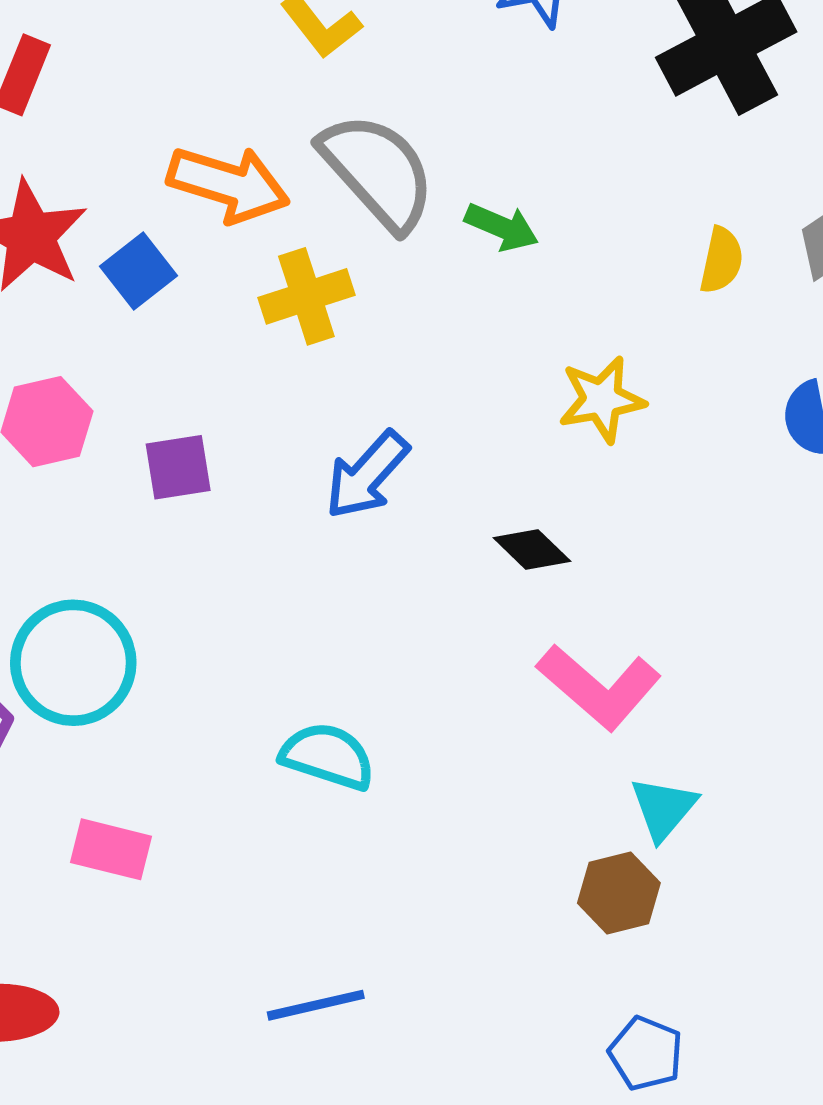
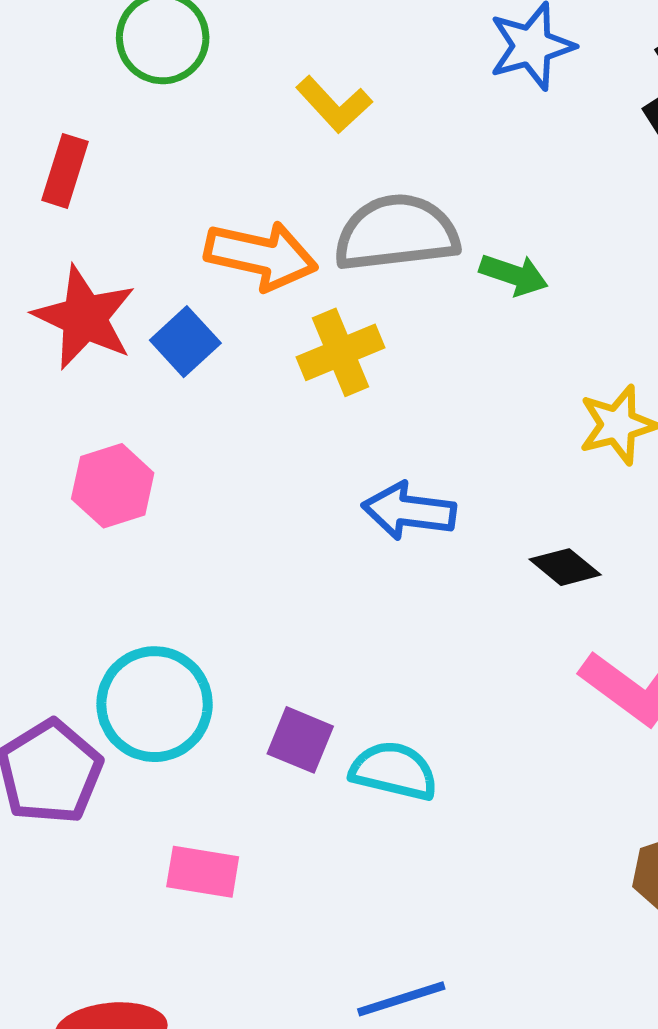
gray semicircle: (378, 171) -> (397, 233), turned -50
purple square: (178, 467) -> (300, 740), moved, turned 36
blue arrow: (367, 475) -> (409, 511), turned 60

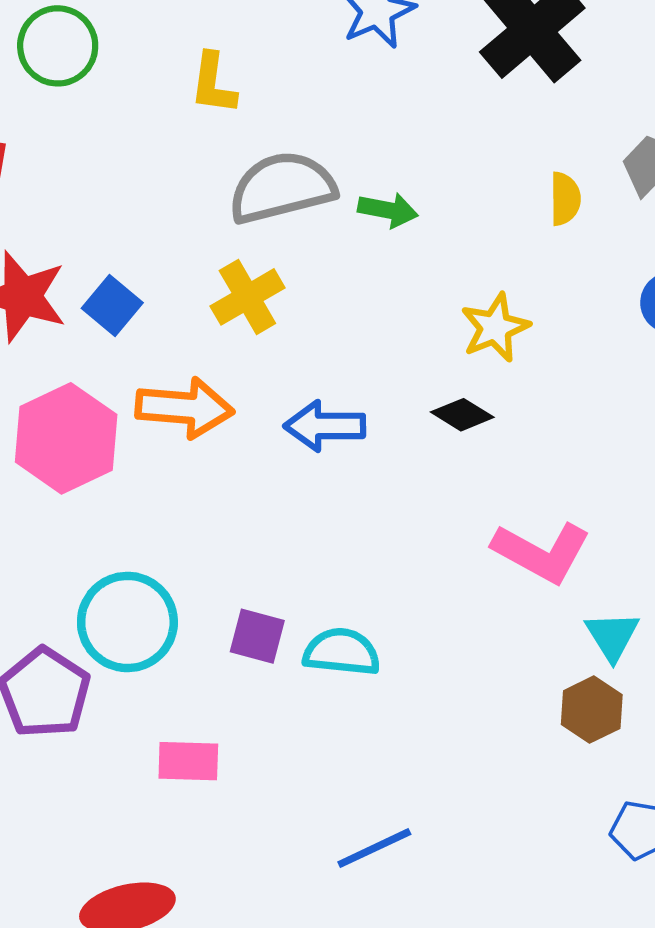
yellow L-shape: (334, 104) -> (213, 84), turned 58
orange arrow: (261, 256) -> (185, 408), moved
pink hexagon: (113, 486) -> (66, 438), size x1.5
black diamond: (565, 567) -> (462, 415), moved

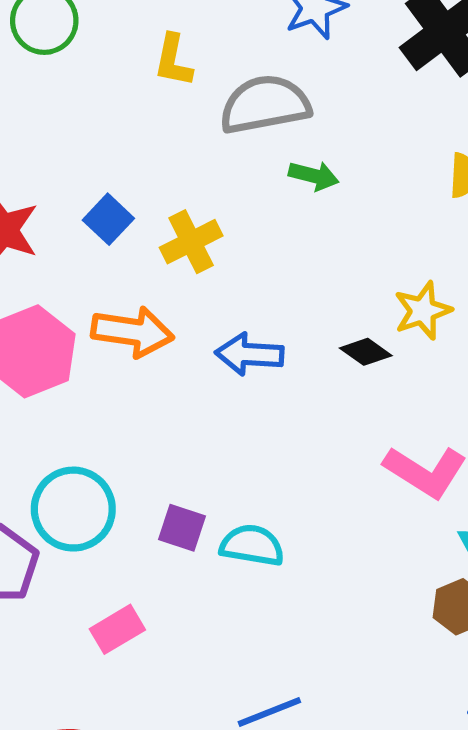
gray semicircle: (282, 187) -> (265, 104), moved
blue square: (112, 306) -> (108, 219), moved
yellow star: (495, 328) -> (423, 311), moved
pink rectangle: (188, 761) -> (117, 629), turned -36

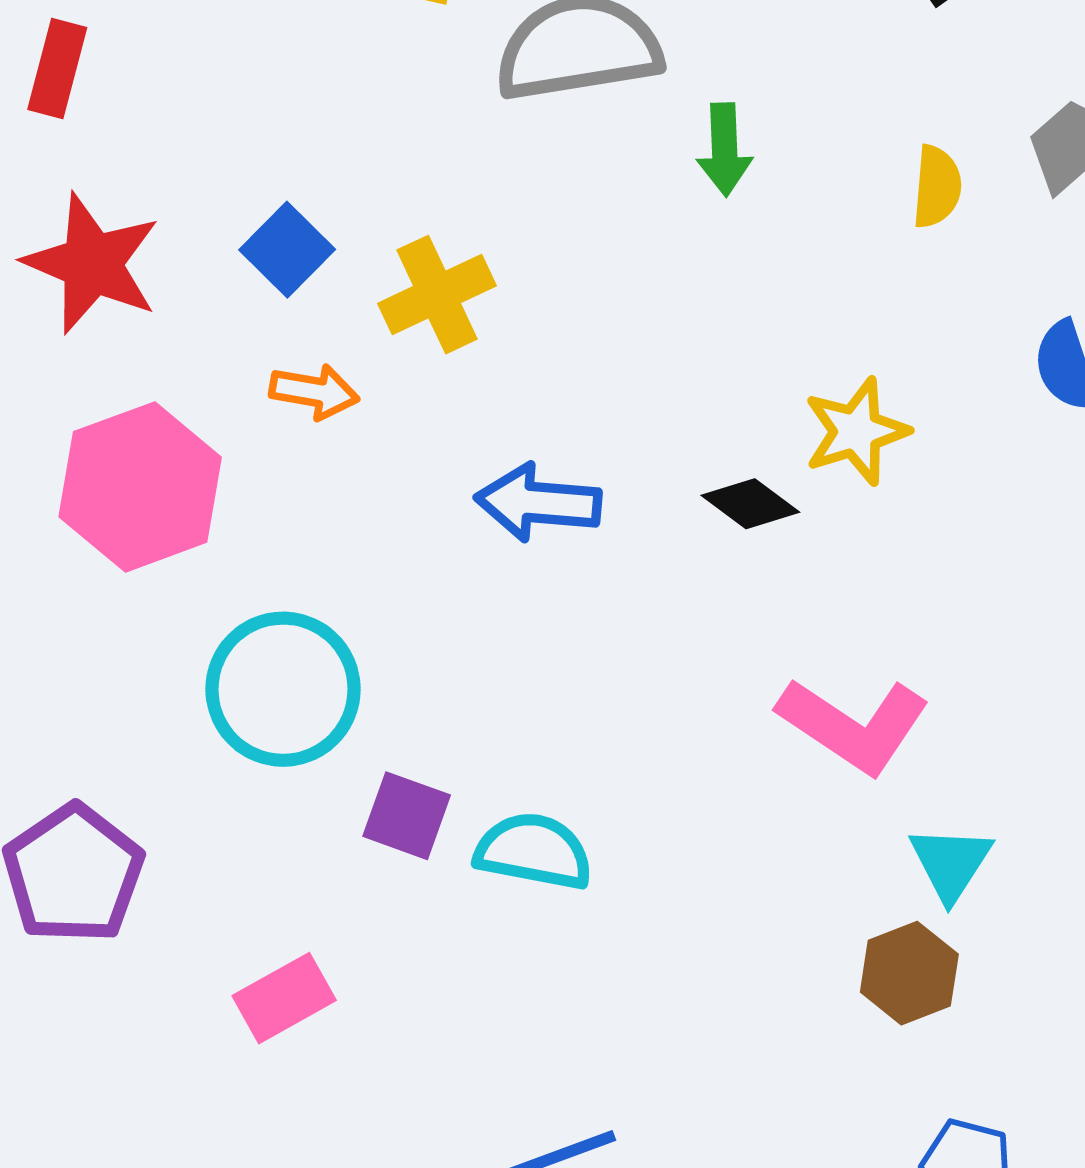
green arrow: (314, 176) -> (725, 150), moved, turned 72
orange arrow: (132, 332) -> (314, 392), moved, size x0.6
cyan circle: (73, 509) -> (283, 689), moved

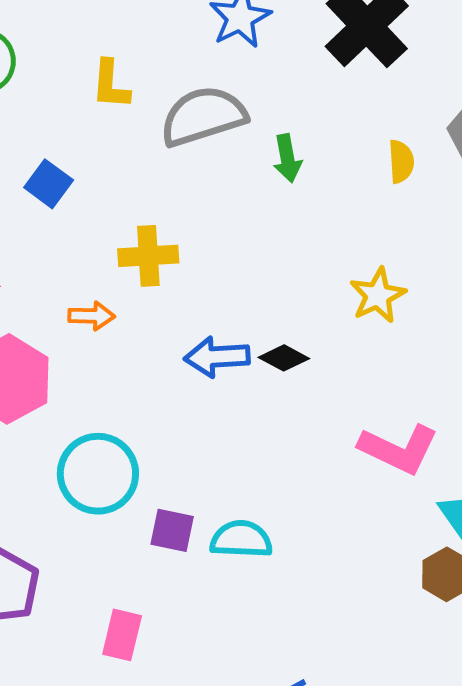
blue square: (287, 250) -> (49, 184), moved
yellow cross: (437, 295) -> (148, 256), turned 30
black diamond: (750, 504) -> (284, 358), moved
pink rectangle: (284, 998) -> (122, 635), turned -39

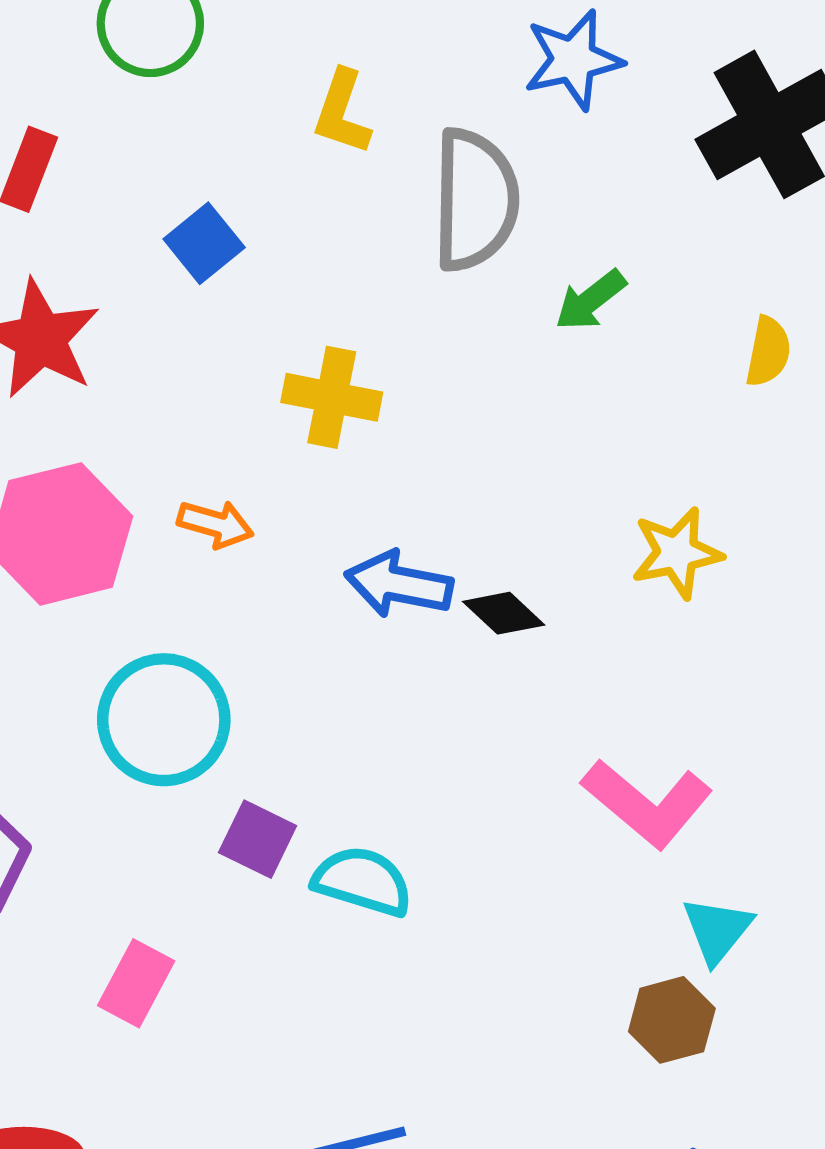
gray semicircle: (203, 116) -> (475, 200), turned 94
green arrow: (287, 158) -> (590, 300), turned 48
orange arrow: (92, 316) -> (215, 524), moved

